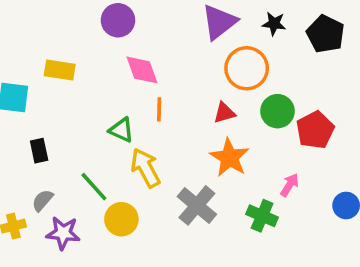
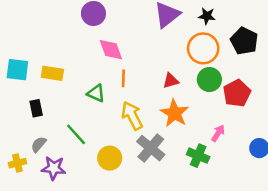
black pentagon: (326, 34) -> (244, 41), moved
orange circle: (247, 68) -> (203, 48), moved
yellow rectangle: (60, 70) -> (52, 73), moved
yellow arrow: (145, 168) -> (132, 116), moved
yellow circle: (121, 219) -> (110, 158), moved

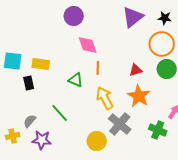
black rectangle: (36, 108) -> (29, 83), moved
yellow circle: (110, 158) -> (97, 141), moved

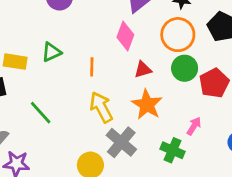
pink diamond: (88, 45) -> (125, 36), moved, turned 40
green triangle: (76, 80) -> (51, 52), moved, turned -49
green line: (60, 113) -> (41, 113), moved

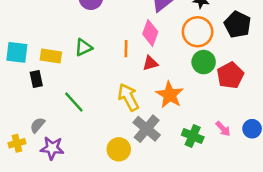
orange line: (92, 67) -> (126, 49), moved
red triangle: (143, 70) -> (150, 63), moved
pink arrow: (194, 126) -> (223, 129), moved, turned 105

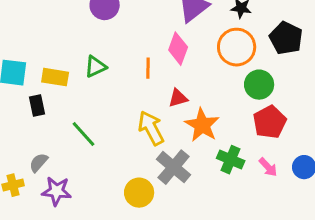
green circle: (204, 62) -> (259, 85), moved
red triangle: (150, 63) -> (178, 98), moved
red pentagon: (230, 75) -> (270, 122), moved
green cross: (193, 136) -> (231, 160), moved

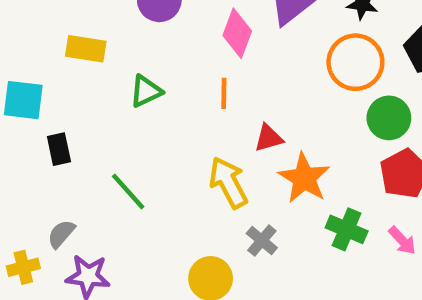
pink diamond: (178, 49) -> (237, 33), moved
yellow rectangle: (55, 77) -> (86, 49), moved
gray cross: (174, 167) -> (262, 241), size x0.6

